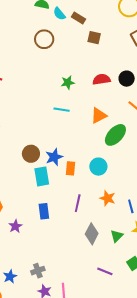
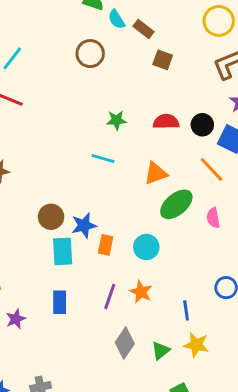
orange star: (107, 198) -> (141, 292), moved

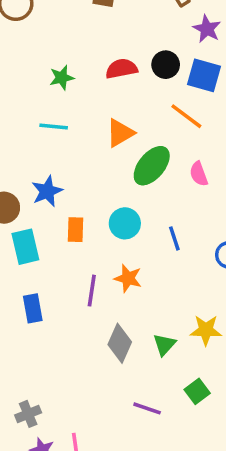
blue star: (84, 225) -> (47, 191), moved
blue line: (186, 310) -> (174, 238), moved

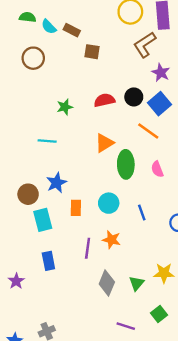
blue square: (204, 75) -> (159, 104), turned 35
cyan line: (54, 127) -> (47, 141), moved
green ellipse: (152, 166) -> (126, 164), turned -40

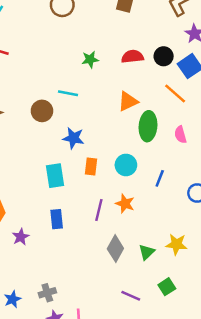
blue star: (57, 183) -> (73, 138), turned 30
brown circle: (28, 194) -> (42, 111), moved
blue line: (142, 213) -> (160, 178), turned 35

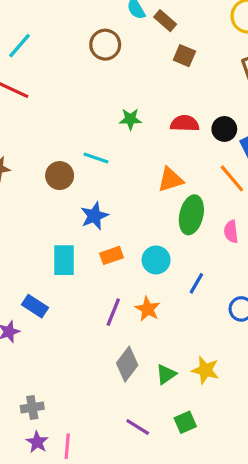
blue star: (73, 138) -> (94, 216), turned 30
orange rectangle: (91, 167) -> (111, 255), turned 56
blue rectangle: (57, 219) -> (35, 306), moved, turned -60

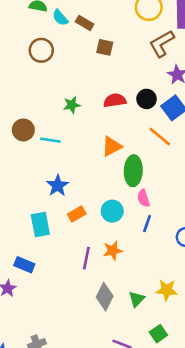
brown circle: (60, 176) -> (23, 130), moved
pink semicircle: (231, 232) -> (143, 198), moved
orange star: (148, 309) -> (113, 251), turned -30

